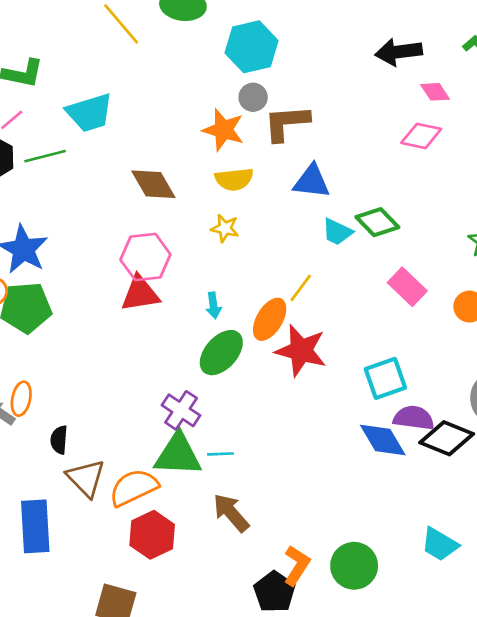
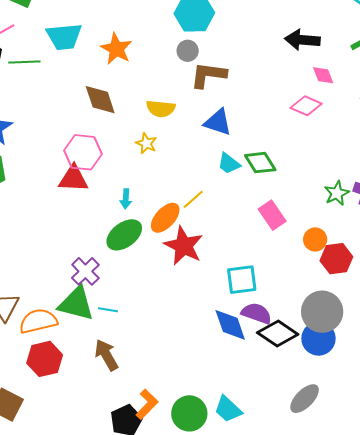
orange star: (223, 130) -> (116, 49), moved
cyan trapezoid: (440, 544) -> (228, 409), moved

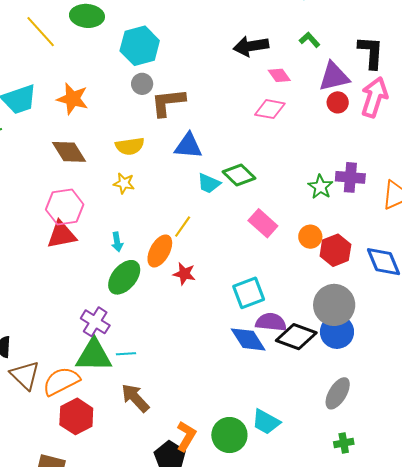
red star: (184, 246) -> (184, 274), size x0.6

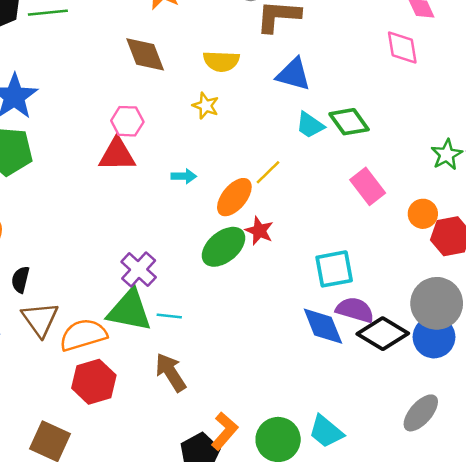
pink diamond: (270, 109) -> (402, 48), turned 60
pink hexagon: (65, 207) -> (127, 121), size x0.7
cyan arrow: (117, 242) -> (184, 176), turned -90
green ellipse: (124, 277) -> (224, 247), moved

